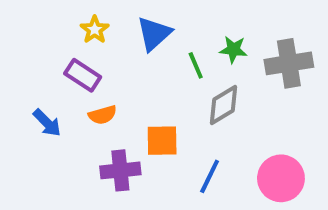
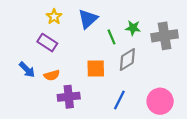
orange semicircle: (103, 115) -> (52, 75), moved
orange square: (162, 141) -> (96, 69), moved

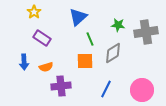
yellow star: (54, 17) -> (34, 12), moved
green line: (112, 37) -> (90, 39), moved
blue arrow: (27, 70) -> (24, 62), turned 42

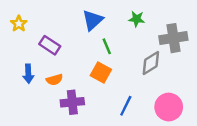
yellow star: (34, 12) -> (19, 24), moved
green star: (118, 25) -> (137, 19), moved
gray diamond: (113, 53) -> (151, 63), moved
orange square: (85, 61) -> (101, 73), turned 30

